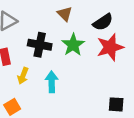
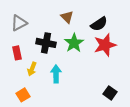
black square: (116, 104) -> (110, 93), turned 32

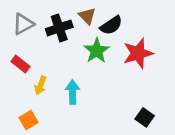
black semicircle: (99, 24) -> (111, 25), moved
black cross: (46, 43) -> (59, 28), moved, turned -30
red rectangle: (17, 53) -> (21, 64), turned -40

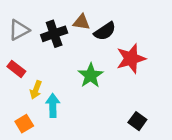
brown triangle: (87, 16) -> (81, 22), turned -36
green star: (97, 51) -> (91, 75), moved
cyan arrow: (73, 92) -> (53, 105), moved

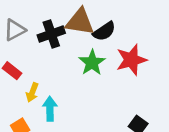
brown triangle: (81, 22) -> (80, 22), size x1.6
green star: (91, 75) -> (92, 63), moved

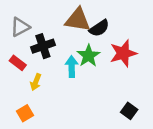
black cross: (51, 34) -> (43, 46), moved
cyan arrow: (50, 109) -> (72, 66), moved

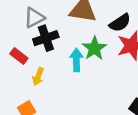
gray triangle: (20, 27) -> (34, 18), moved
black semicircle: (99, 28) -> (120, 23), moved

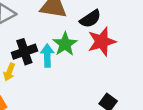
black cross: (46, 38) -> (24, 52), moved

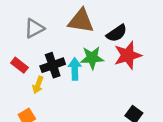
green star: (65, 44) -> (92, 58), turned 30

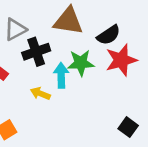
black cross: (53, 65) -> (36, 52), moved
yellow arrow: (38, 85) -> (40, 94), moved, turned 91

